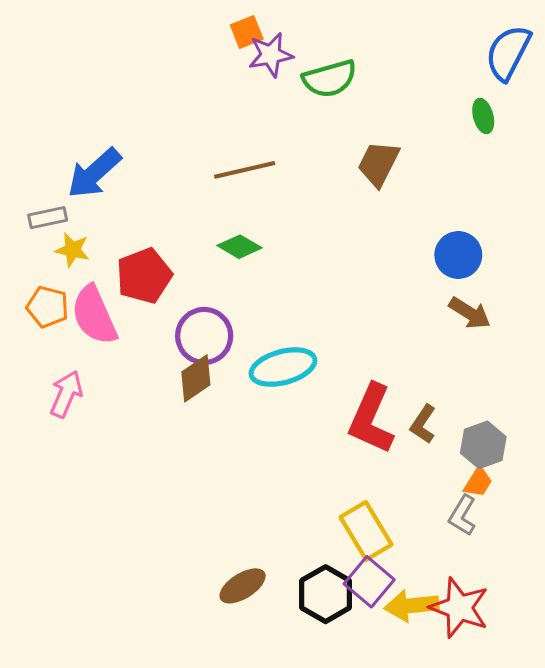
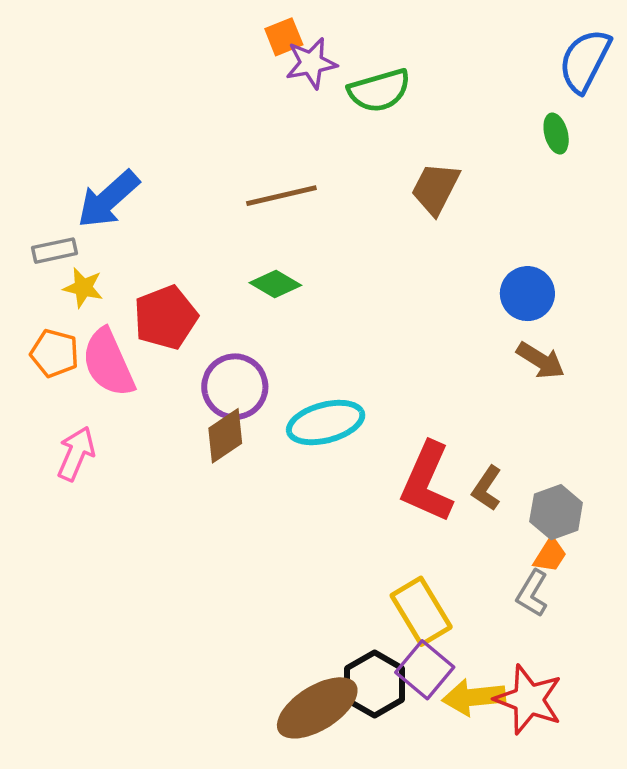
brown ellipse: (243, 586) -> (317, 708), moved, size x1.5

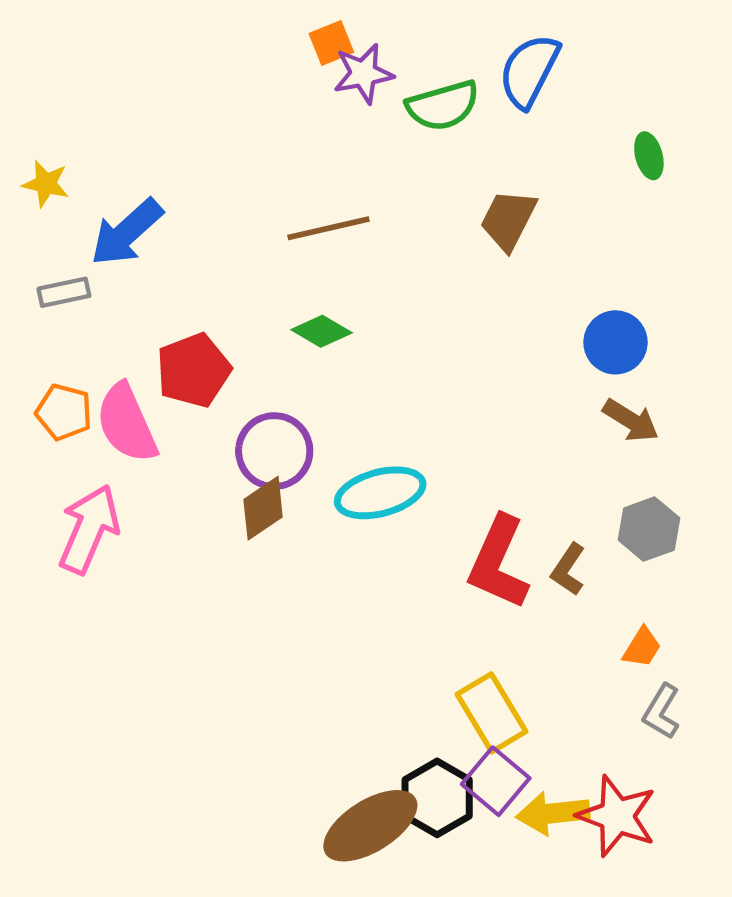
blue semicircle: (585, 61) -> (529, 71), moved
yellow star: (83, 288) -> (46, 184), moved
pink arrow: (76, 454) -> (89, 529), size x1.4
gray hexagon: (556, 512) -> (649, 529), moved
gray L-shape: (532, 593) -> (661, 712), moved

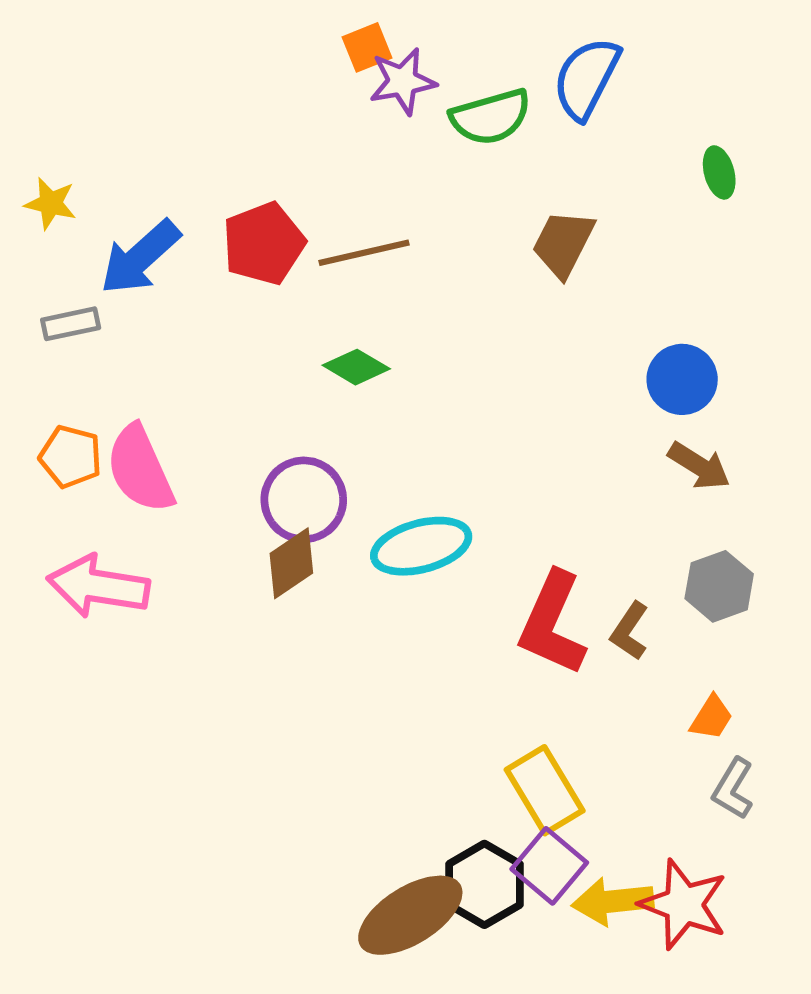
red pentagon: (193, 370) -> (264, 244), moved
pink arrow: (89, 529) -> (98, 586), turned -104

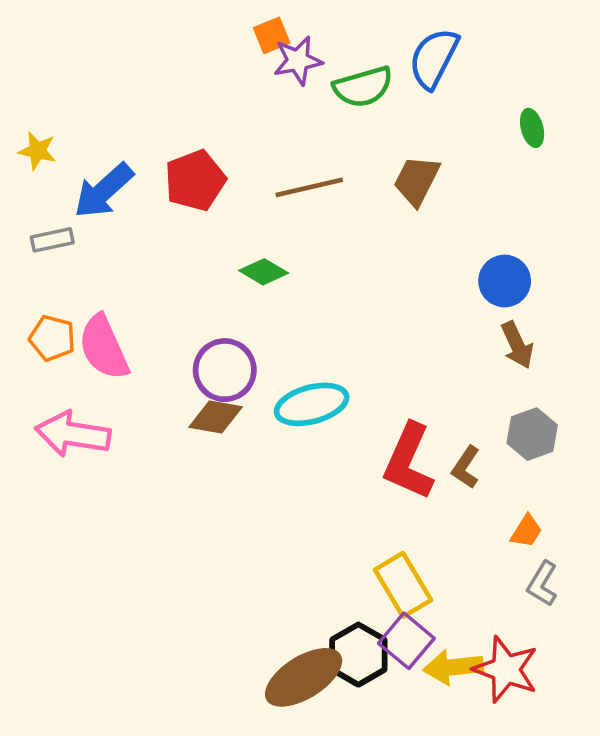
brown line: (364, 253) -> (309, 187), moved
brown arrow: (699, 466) -> (517, 345), turned 33
brown diamond: (291, 563) -> (216, 417), turned 44

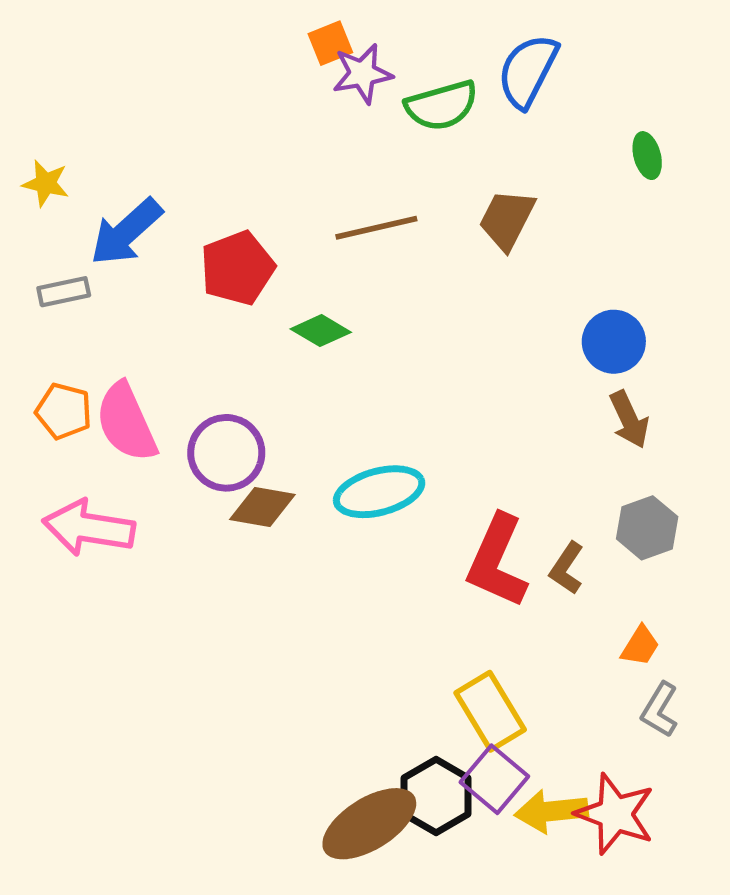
red pentagon: (195, 180) -> (237, 268), moved
purple circle: (225, 370) -> (226, 453), moved

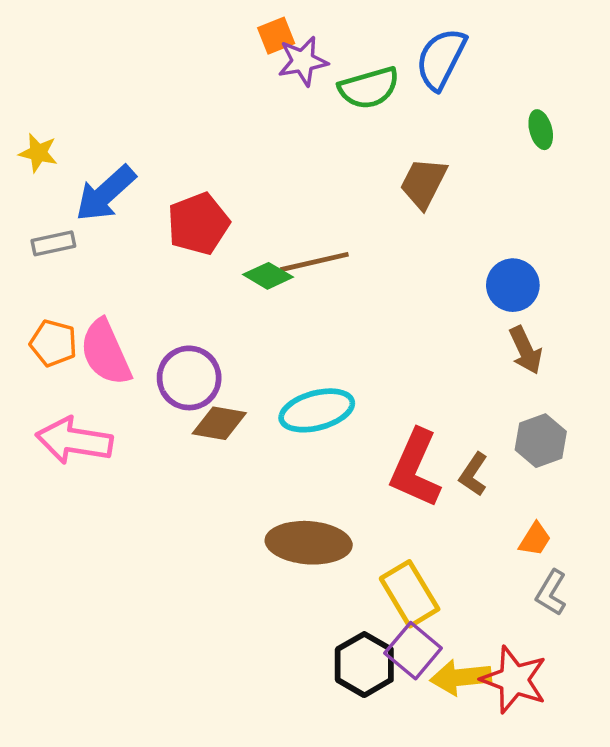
brown line: (376, 228) -> (314, 262), moved
brown ellipse: (369, 824) -> (309, 543), moved, turned 36

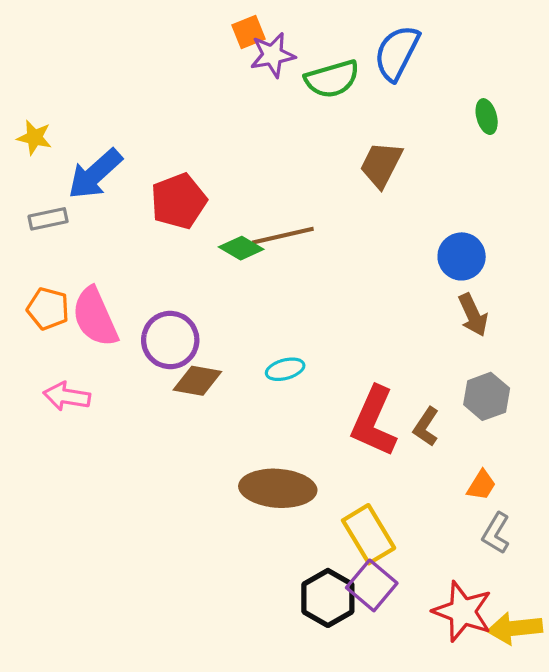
cyan ellipse: (317, 410) -> (285, 369), size x0.6
pink arrow: (74, 441) -> (67, 396), size x0.7
yellow arrow: (461, 677) -> (515, 628), moved

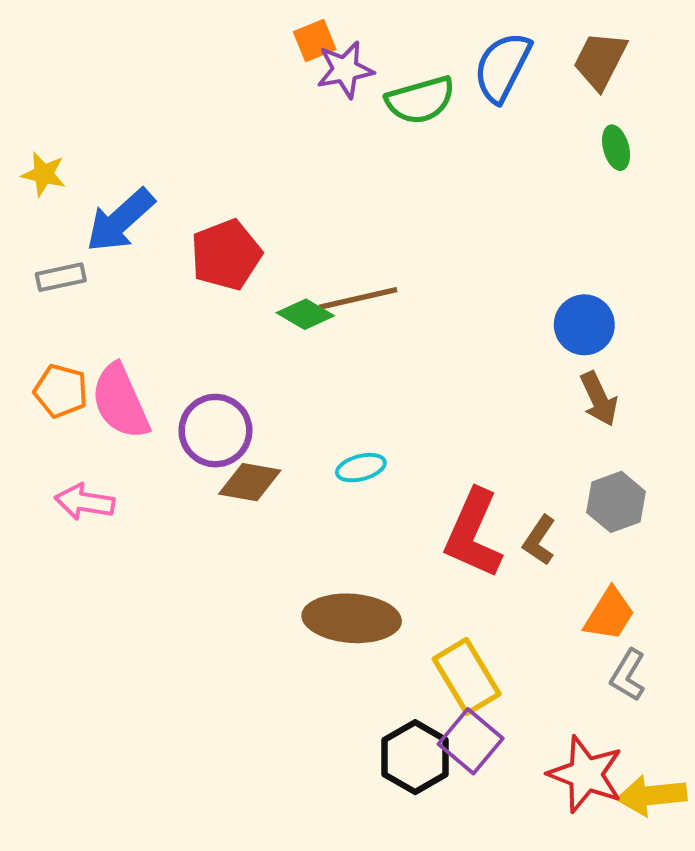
brown trapezoid: (381, 165) -> (600, 60), moved
orange trapezoid: (481, 485) -> (609, 614), size x1.4

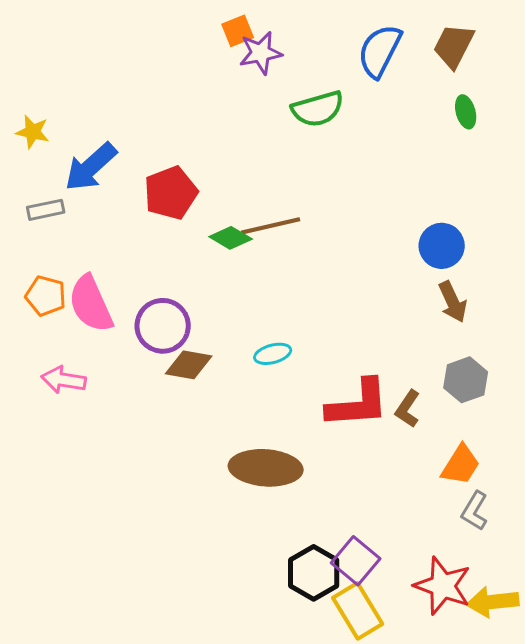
green semicircle: (420, 100) -> (318, 109), moved
red L-shape: (473, 534) -> (358, 404), turned -118
yellow rectangle: (467, 676) -> (358, 611), moved

